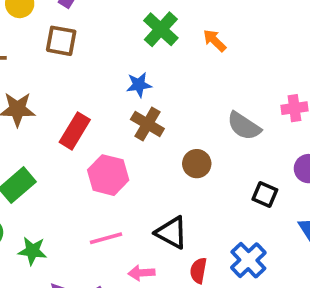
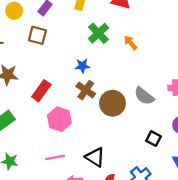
brown circle: (197, 164) -> (113, 103), moved, size x1.5

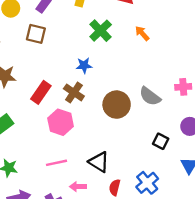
orange arrow: (130, 43) -> (142, 33), moved
brown cross: (86, 90) -> (74, 92), moved

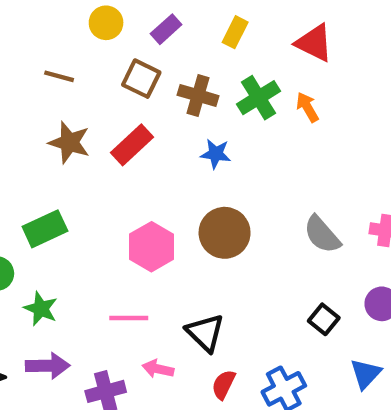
orange arrow: (142, 33) -> (307, 107), moved
red rectangle: (41, 92) -> (132, 145), moved
brown cross: (74, 92) -> (198, 95), moved, turned -30
brown circle: (117, 105) -> (225, 233), moved

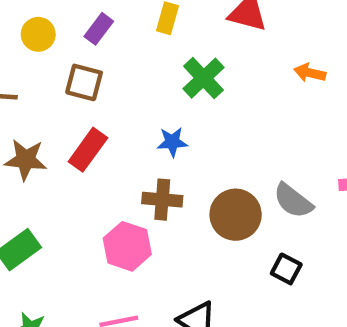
brown cross: (198, 95) -> (162, 200), moved
orange arrow: (307, 107) -> (310, 73), moved, turned -36
brown circle: (225, 233) -> (236, 215), moved
black square: (324, 319) -> (286, 269), moved

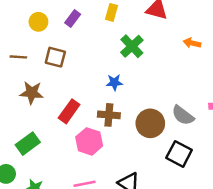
brown square: (84, 82) -> (55, 57), moved
red rectangle: (88, 150) -> (69, 111), moved
black square: (286, 269) -> (179, 154), size x1.5

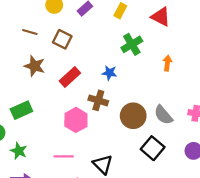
orange arrow: (192, 43) -> (167, 63), moved, turned 72
red rectangle: (69, 111) -> (70, 77), moved

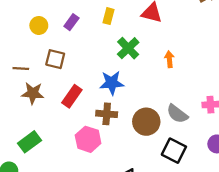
brown line: (30, 32) -> (21, 69), moved
blue star: (109, 73) -> (112, 83), size x1.5

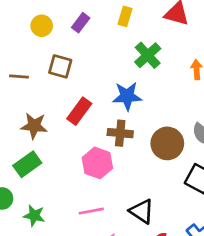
brown star: (33, 93) -> (34, 126), moved

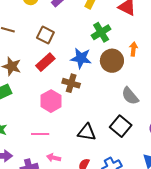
brown square: (60, 66) -> (45, 35), moved
brown circle: (167, 143) -> (112, 61), moved
black triangle: (142, 211) -> (87, 132), moved, turned -36

